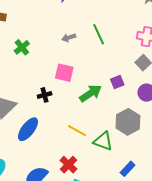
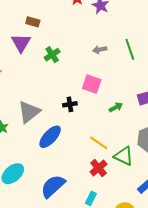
green arrow: (91, 93) -> (116, 107), size x0.6
red cross: (68, 165) -> (99, 168), moved

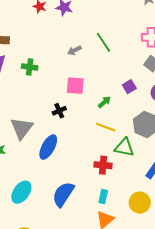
green cross: (52, 55) -> (30, 67), turned -35
yellow line: (99, 143) -> (106, 127), moved
red cross: (99, 168) -> (103, 165), turned -30

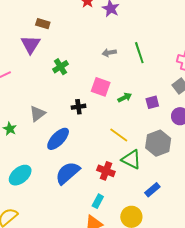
green cross: (30, 67) -> (60, 67), moved, turned 35
green arrow: (104, 102) -> (125, 97), moved
gray triangle: (22, 128) -> (38, 114), size x0.7
blue semicircle: (63, 194) -> (68, 173), moved

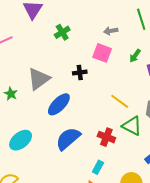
gray arrow: (109, 53) -> (111, 31), moved
green arrow: (125, 97) -> (135, 56), moved, turned 152
gray triangle: (38, 114) -> (39, 79), size x1.4

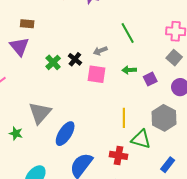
green arrow: (135, 56) -> (129, 70), turned 64
black cross: (80, 73) -> (75, 59), moved, turned -32
yellow line: (120, 101) -> (124, 118), turned 66

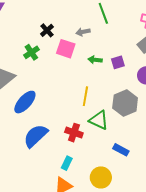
gray arrow: (100, 51) -> (83, 32), moved
green cross: (53, 62) -> (31, 52), moved
green arrow: (129, 70) -> (95, 60), moved
blue rectangle: (168, 165) -> (121, 150), turned 70

